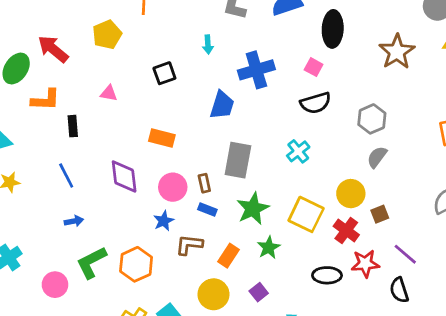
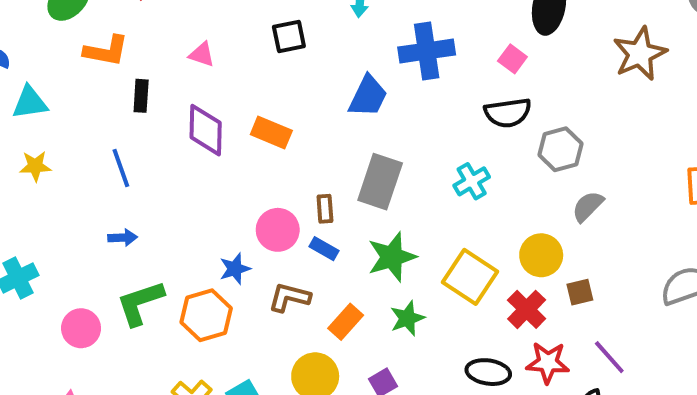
gray hexagon: (372, 119) -> (560, 149), moved
purple diamond: (124, 177) -> (206, 130), moved
pink circle: (173, 187) -> (278, 230), moved
blue star: (164, 221) -> (235, 269), moved

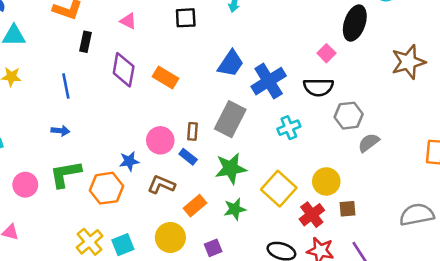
blue cross: (427, 51) -> (269, 81), moved, turned -32
gray semicircle: (588, 206) -> (369, 143), moved

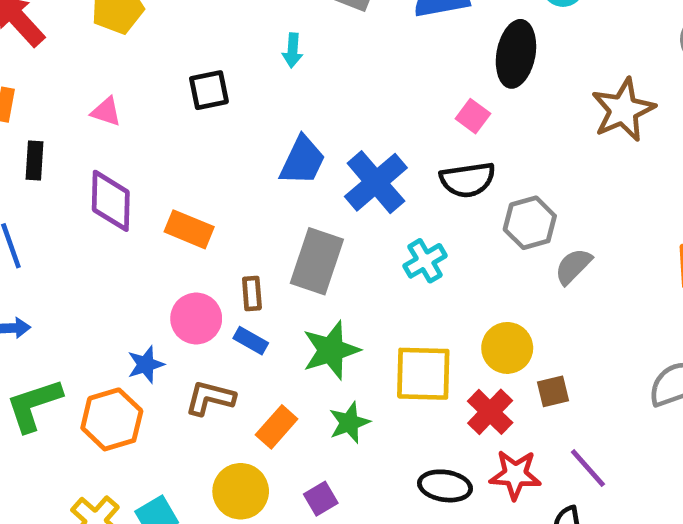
orange rectangle: (165, 77) -> (189, 229), moved
yellow square: (279, 189) -> (423, 374), turned -32

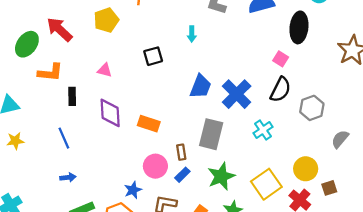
black semicircle: (468, 180) -> (280, 90), turned -50
gray semicircle: (573, 266) -> (340, 139), moved
blue rectangle: (251, 341) -> (182, 175), turned -70
yellow square: (423, 374) -> (266, 184), turned -32

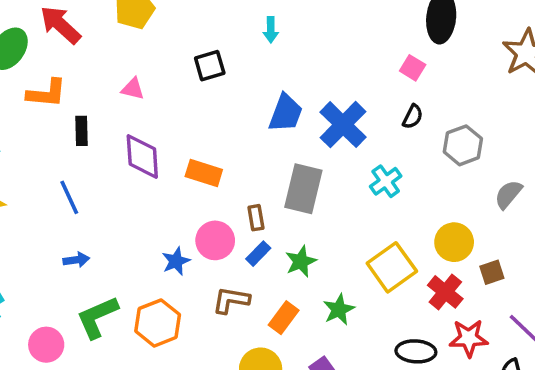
black semicircle: (280, 90) -> (413, 117), size x0.6
green star: (221, 176) -> (301, 261), moved, size x0.7
blue star: (133, 190) -> (176, 261), moved

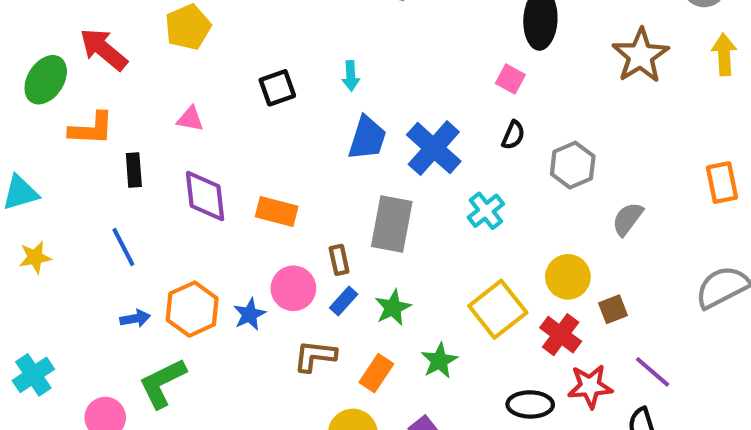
cyan arrow: (271, 30) -> (351, 76), moved
orange hexagon: (158, 323) -> (192, 309), moved

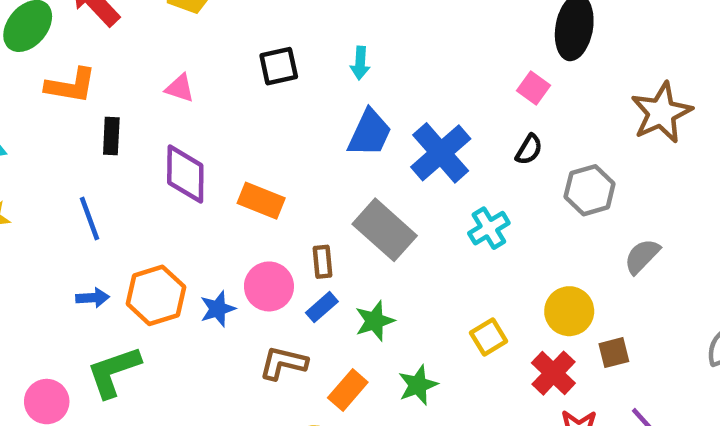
brown star: (641, 56) -> (661, 113), moved
gray rectangle: (392, 224) -> (385, 230), turned -66
yellow square: (498, 309) -> (489, 337), size x0.6

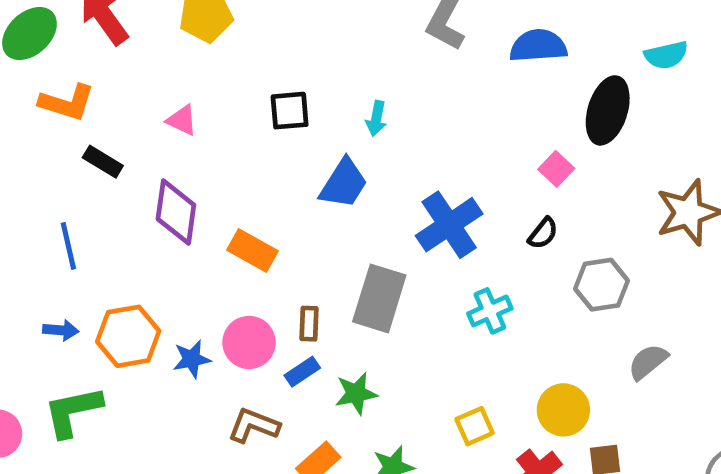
blue trapezoid: (370, 133) -> (344, 184), moved
black rectangle: (111, 136) -> (103, 162), turned -69
gray rectangle: (385, 230) -> (379, 298), turned 58

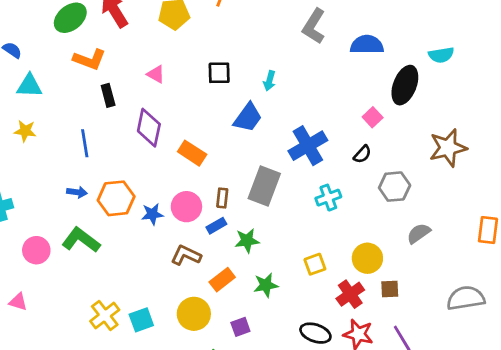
black rectangle: (103, 162) -> (108, 95), turned 40
green L-shape: (73, 411) -> (81, 240), turned 45

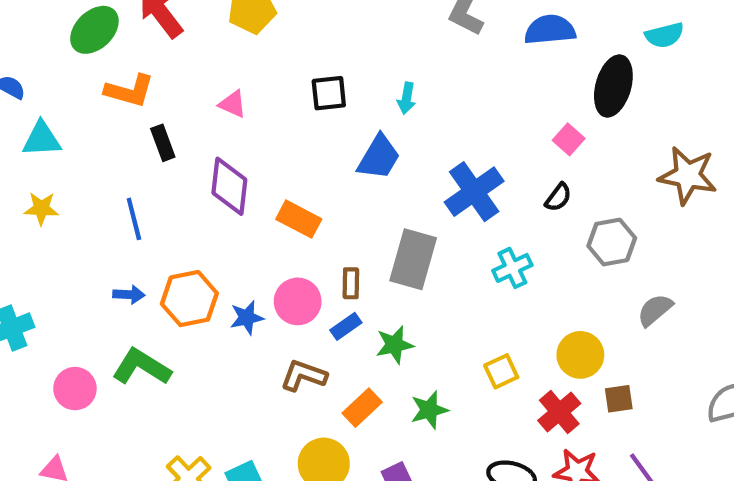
brown star: (448, 148) -> (688, 176), turned 30

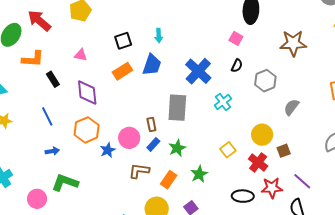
orange rectangle: (299, 219) -> (122, 71), moved, turned -48
orange hexagon: (189, 299) -> (87, 130), moved

